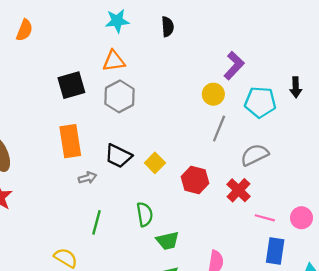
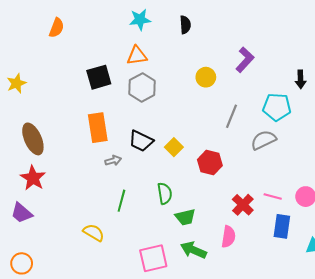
yellow circle: (213, 94) -> (206, 77), moved
cyan pentagon: (260, 102) -> (277, 107), moved
red cross: (239, 190) -> (243, 205), moved

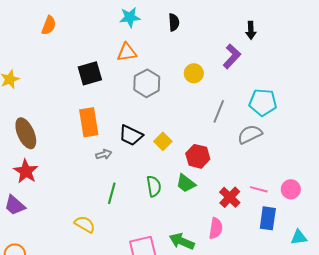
black arrow: (300, 79) -> (251, 30), moved
gray hexagon: (142, 87) -> (147, 83), moved
green trapezoid: (185, 217) -> (186, 183), moved, turned 50

